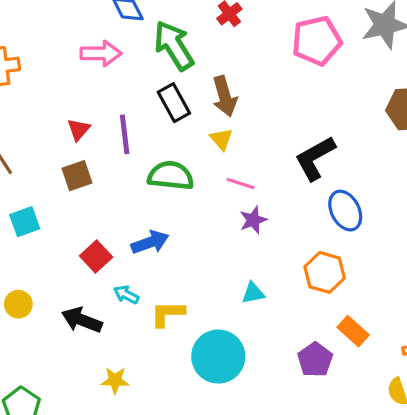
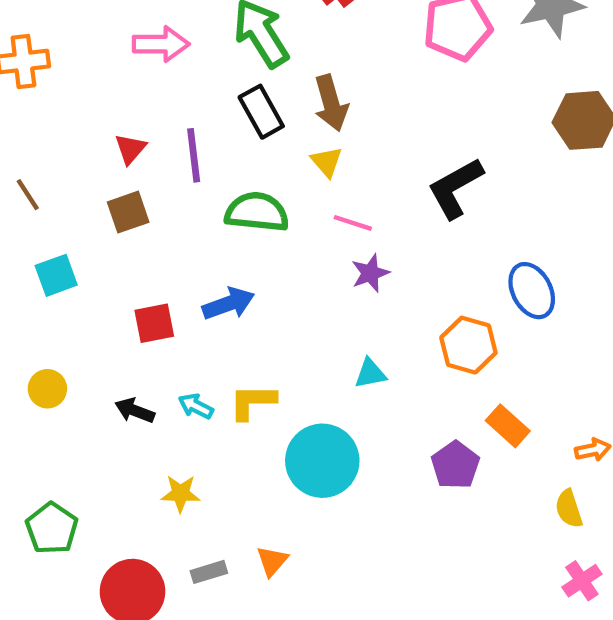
blue ellipse: (345, 211) -> (532, 291), moved
red square: (96, 257) -> (154, 323), turned 32
cyan arrow: (126, 295) -> (196, 406), moved
black arrow: (82, 320) -> (135, 411), size x0.7

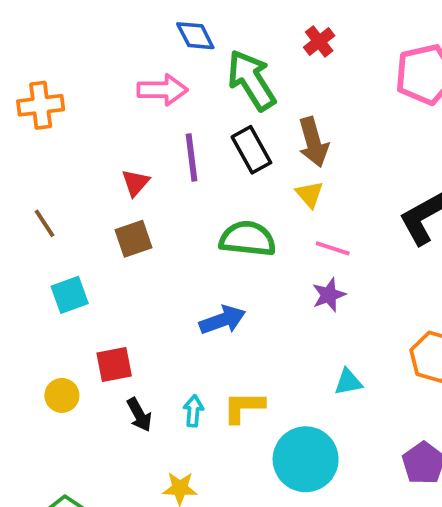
purple line: (194, 155) -> (191, 158), moved
purple star: (370, 273) -> (329, 295), moved
red square: (154, 323) -> (114, 364), moved
cyan arrow: (196, 406) -> (193, 411), turned 68
black arrow: (135, 411) -> (139, 415), turned -140

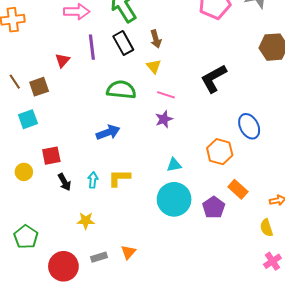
brown arrow: (313, 142) -> (156, 39), size x0.7
brown square: (133, 239) -> (39, 87), moved
cyan circle: (306, 459) -> (174, 199), moved

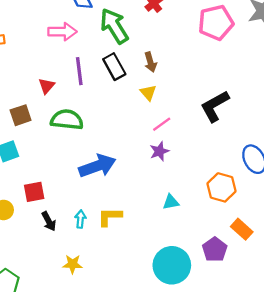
green semicircle: (121, 90) -> (67, 120), moved
pink line: (166, 95) -> (162, 124), turned -54
blue arrow: (108, 132) -> (97, 166), size x1.4
cyan circle: (174, 199) -> (172, 265), moved

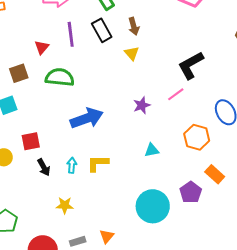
pink line: (162, 124) -> (176, 94), moved

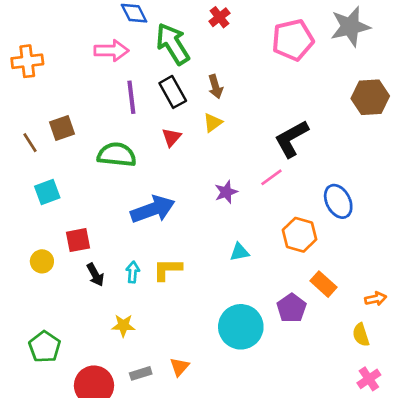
red triangle: (42, 47) -> (171, 137), moved
yellow triangle: (132, 53) -> (213, 123), turned 35
brown square: (19, 73) -> (62, 128), moved

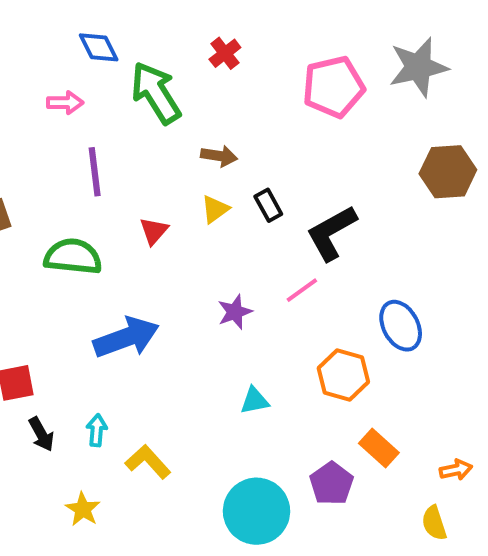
pink arrow: (111, 51) -> (65, 103), size x0.7
brown arrow: (215, 87) -> (219, 156), turned -65
black rectangle: (173, 92) -> (268, 205), moved, size x0.7
yellow L-shape: (167, 269) -> (148, 462), moved, turned 48
yellow star: (123, 325) -> (83, 509), turned 30

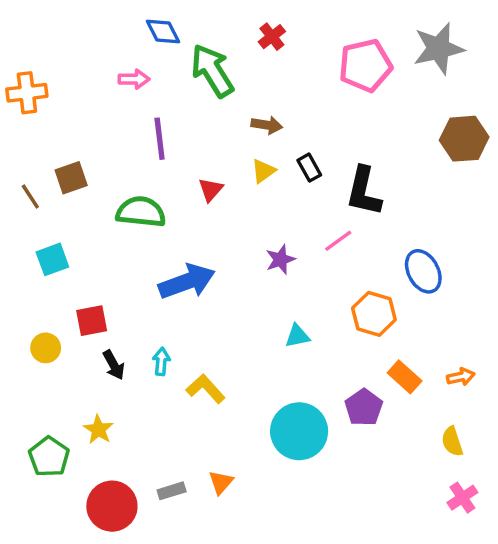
black L-shape: (332, 233) -> (364, 191), turned -48
orange arrow: (456, 470) -> (461, 377), moved
yellow star: (83, 509) -> (98, 430), moved

